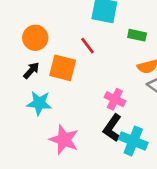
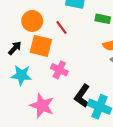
orange circle: (35, 38) -> (32, 21), moved
pink cross: (115, 99) -> (59, 70), moved

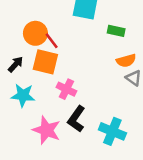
red line: (62, 27) -> (52, 41), moved
black L-shape: (82, 96) -> (76, 119), moved

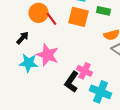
orange square: (45, 62) -> (79, 17), moved
pink cross: (66, 89) -> (85, 71), moved
pink star: (47, 130) -> (48, 55), moved

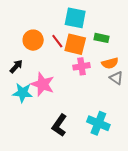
red line: (52, 19) -> (57, 41), moved
pink cross: (85, 71) -> (82, 66), moved, turned -35
black L-shape: (72, 82) -> (59, 125), moved

